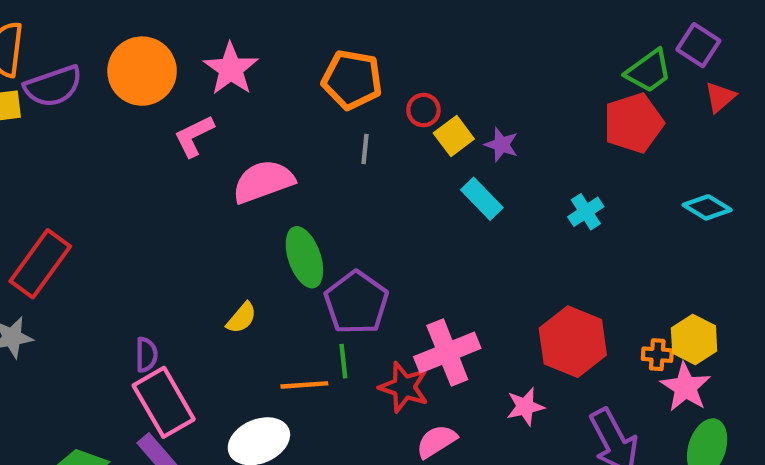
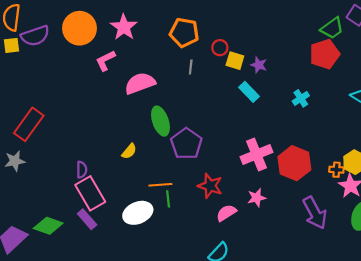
yellow square: (454, 136) -> (235, 61), turned -36
pink cross: (447, 353) -> (257, 155), moved
green line: (343, 361) -> (168, 199), moved
pink star: (525, 407) -> (257, 198), moved

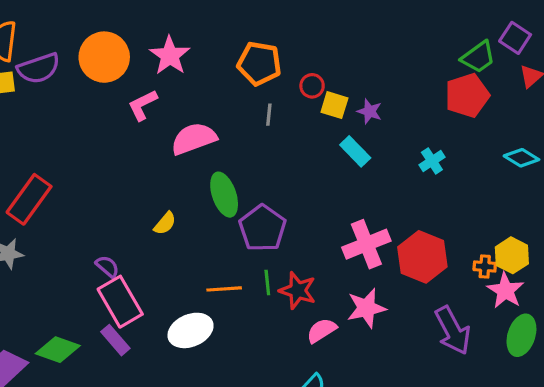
yellow semicircle: (129, 151) -> (165, 223), moved
purple semicircle: (82, 170) -> (107, 267), turned -49
pink star: (257, 198) -> (366, 308), size x1.4
green line: (168, 199) -> (267, 282), moved

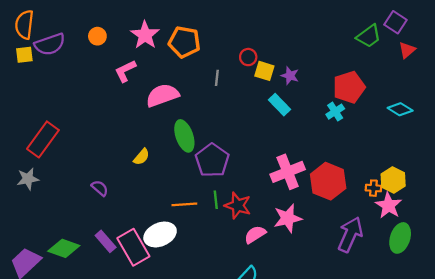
orange circle: (104, 57) -> (97, 36), size x0.5
orange pentagon: (259, 63) -> (184, 42), moved
red pentagon: (467, 95) -> (349, 87), moved
pink rectangle: (120, 302) -> (133, 247), moved
purple arrow: (453, 330) -> (350, 234), turned -128

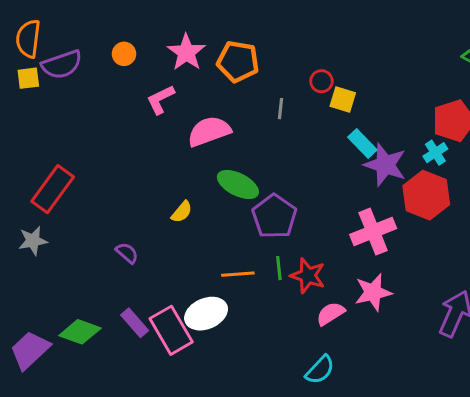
purple star: (290, 76) -> (385, 165), moved, size x1.8
green ellipse: (184, 136) -> (238, 184), turned -44
red hexagon: (328, 181) -> (426, 195), moved

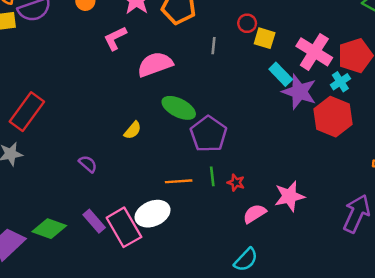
pink cross: (373, 232) -> (314, 52), moved, turned -36
red star: (308, 276) -> (236, 183), size x0.6

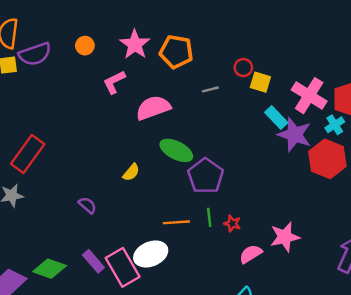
gray line: (214, 46) -> (210, 89), turned 70

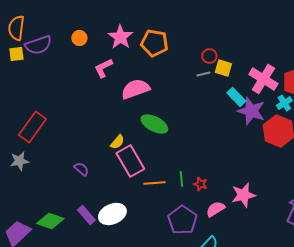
gray line: (210, 89) -> (203, 74), moved
purple pentagon: (206, 176) -> (182, 220), moved
white ellipse: (151, 254) -> (112, 214), moved
pink rectangle: (123, 267) -> (130, 161), moved

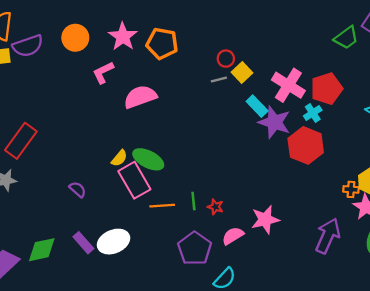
orange circle: (79, 38) -> (75, 38), size x1.5
yellow square: (223, 68) -> (242, 72), turned 30
green ellipse: (154, 124) -> (148, 159), moved
green diamond: (50, 221) -> (42, 250), turned -32

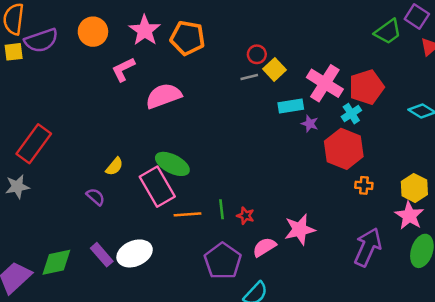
cyan rectangle: (257, 106) -> (291, 106), turned -55
purple star: (274, 122) -> (310, 124), size x0.5
yellow semicircle: (119, 158) -> (114, 166), moved
orange cross: (351, 189) -> (364, 185), moved

